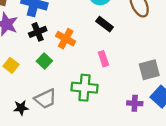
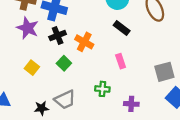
green cross: (85, 88) -> (102, 89), size x0.6
purple cross: (135, 103) -> (131, 104), moved

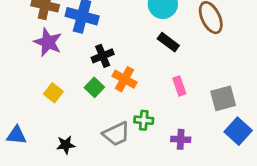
black cross: (58, 35) -> (103, 56), moved
orange cross: (84, 42) -> (125, 79), moved
pink rectangle: (121, 61) -> (179, 86), moved
gray trapezoid: (65, 100) -> (116, 134), moved

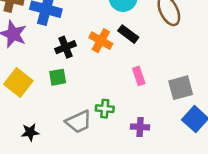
orange cross: (125, 79) -> (101, 41), moved
green square: (94, 87) -> (58, 77), turned 36
yellow square: (53, 93) -> (18, 82), size x1.5

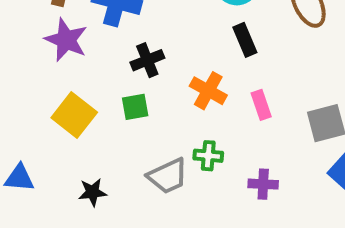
black rectangle: (128, 34) -> (245, 40), turned 30
orange cross: (101, 41) -> (208, 91), moved

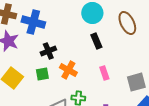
orange cross: (208, 91) -> (68, 70), moved

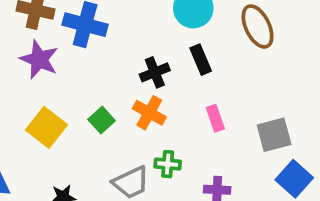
black cross: (48, 51) -> (155, 72), moved
green square: (42, 74) -> (102, 120), turned -32

